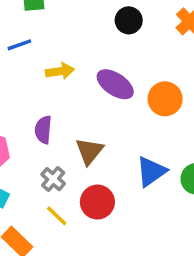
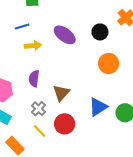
black circle: (129, 20) -> (100, 32), moved
yellow arrow: (60, 71) -> (33, 46), moved
purple ellipse: (115, 84) -> (65, 35), moved

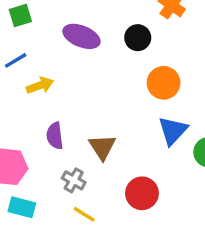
purple ellipse: (65, 35) -> (81, 36), moved
blue triangle: (98, 107) -> (173, 131), moved
red circle: (65, 124) -> (142, 193), moved

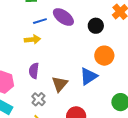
blue line: (16, 60) -> (40, 21), moved
blue triangle: (173, 131) -> (89, 76), moved

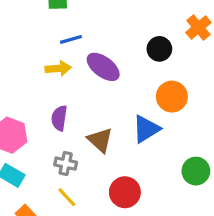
purple ellipse: (63, 17) -> (103, 67), moved
brown triangle: (60, 84) -> (100, 140), turned -30
gray cross: (38, 99) -> (66, 164), turned -32

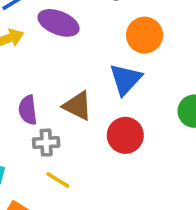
purple semicircle: (59, 118) -> (28, 110), moved
red circle: (125, 192) -> (125, 135), moved

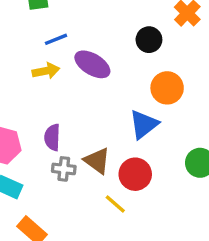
brown triangle: (78, 106) -> (97, 161), moved
yellow line: (58, 180) -> (115, 204), moved

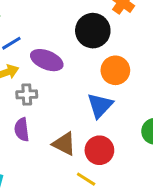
black circle: (149, 40) -> (93, 31), size x1.5
gray cross: (64, 169) -> (27, 94), moved

